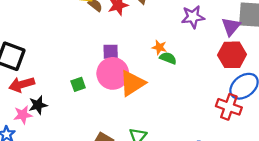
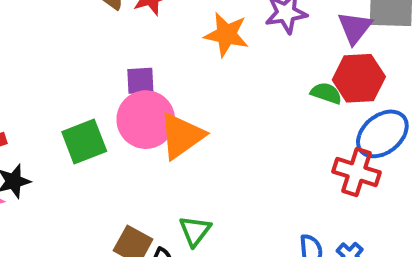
orange star: (159, 47) -> (226, 35), moved, size x1.6
green semicircle: (168, 58) -> (326, 93), moved
green square: (78, 84) -> (84, 141), size x1.6

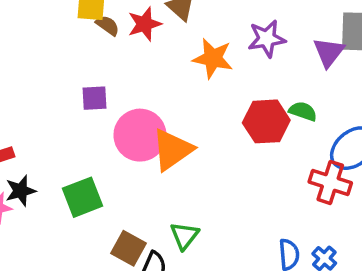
red hexagon: (359, 78) -> (266, 121), moved
purple square: (140, 81) -> (95, 98), moved
green square: (84, 141) -> (82, 197), moved

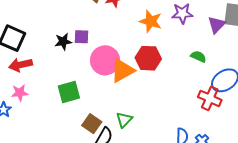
red hexagon: (266, 121) -> (148, 58), moved
black star: (21, 191) -> (63, 42), moved

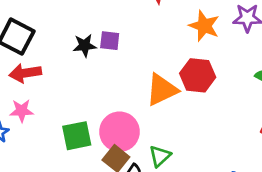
pink circle: (105, 60) -> (119, 132), moved
green square: (69, 92) -> (77, 136), moved

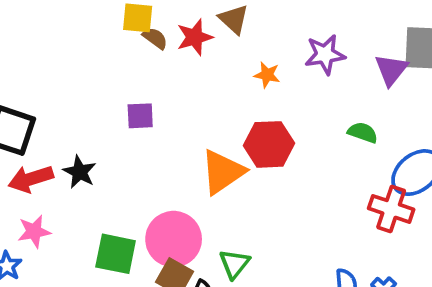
orange star: (204, 26) -> (267, 75), size x0.6
black star: (85, 46) -> (80, 172), moved, turned -30
green square: (77, 136) -> (116, 254), turned 32

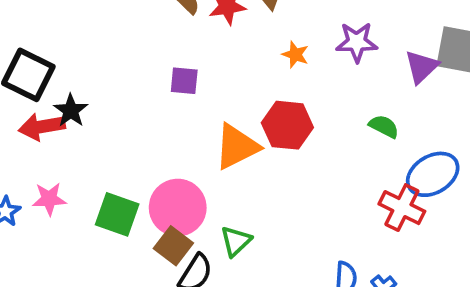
purple square: (140, 116) -> (184, 81), moved
black star: (80, 172) -> (71, 111), moved
pink star: (34, 231) -> (49, 199), moved

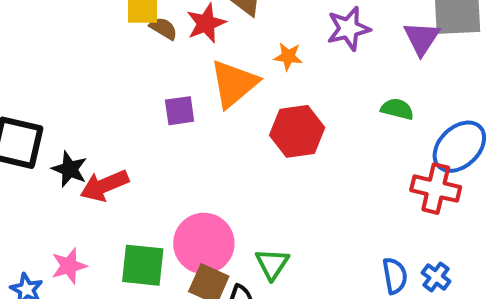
red arrow: (42, 127) -> (104, 186), moved
orange triangle: (237, 147) -> (234, 84), moved

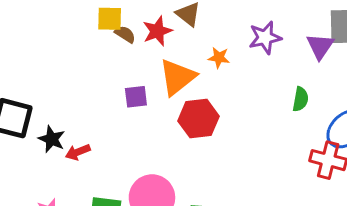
green semicircle: (397, 109) -> (300, 99), turned 85
red hexagon: (297, 131) -> (198, 119), moved
red arrow: (104, 186) -> (78, 152), size x0.7

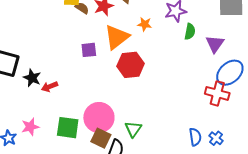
purple triangle: (320, 46) -> (215, 44), moved
green semicircle: (300, 99) -> (190, 32), moved

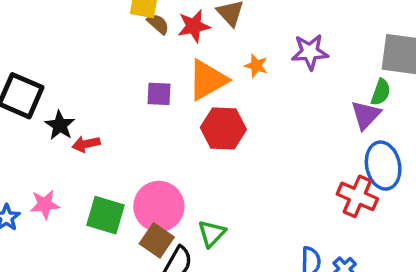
green semicircle: (190, 32) -> (381, 92), moved
blue ellipse: (230, 73) -> (383, 166), turned -68

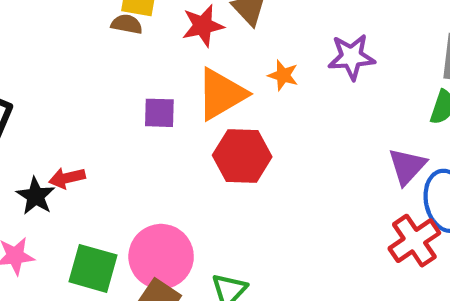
brown semicircle: (158, 24) -> (127, 24), moved, turned -30
purple triangle: (366, 115) -> (407, 166), moved
black star: (60, 125) -> (36, 196), moved
red cross: (357, 196) -> (414, 241), turned 33

